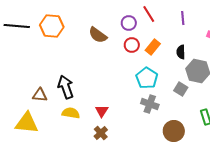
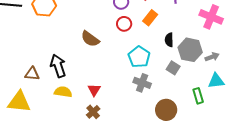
brown semicircle: (98, 35) -> (90, 39), moved
orange rectangle: (153, 47) -> (150, 18), moved
black semicircle: (181, 52) -> (169, 40), moved

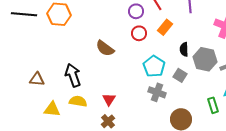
gray square: (173, 68) -> (180, 75), moved
brown triangle: (32, 74) -> (37, 79), moved
yellow triangle: (19, 102) -> (52, 109), moved, size x0.7

